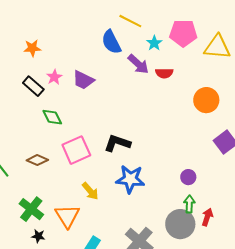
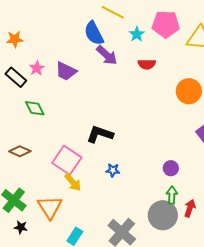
purple arrow: (138, 64) -> (107, 55), moved
pink square: (76, 150) -> (67, 160), moved, turned -32
blue star: (130, 179) -> (113, 170), size x0.5

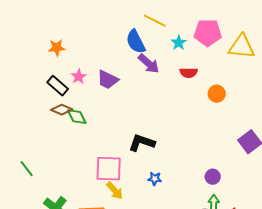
orange circle: (189, 91) -> (217, 94), moved, size x0.7
brown diamond: (20, 151) -> (62, 110), moved
pink square: (67, 160) -> (109, 169), turned -32

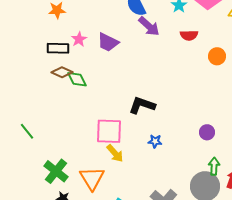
black rectangle: (58, 86) -> (58, 48), turned -40
purple circle: (213, 177) -> (207, 132), moved

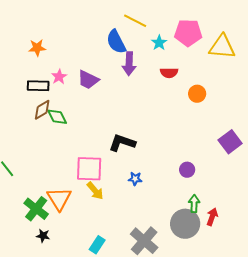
purple arrow: (149, 26) -> (129, 64), turned 50
brown diamond: (62, 72) -> (42, 110), turned -55
orange triangle: (92, 178) -> (59, 199), moved

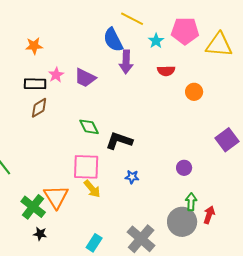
green diamond: (57, 117) -> (89, 127), moved

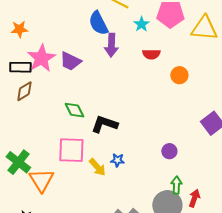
pink star: (56, 75) -> (41, 58), size x1.8
yellow arrow: (92, 189) -> (97, 167), moved
green cross: (33, 207) -> (18, 162), moved

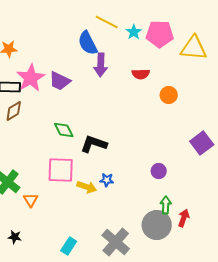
cyan star: (141, 24) -> (134, 32), moved
yellow arrow: (97, 167) -> (87, 187), turned -30
orange triangle: (41, 180) -> (31, 200), size x0.6

